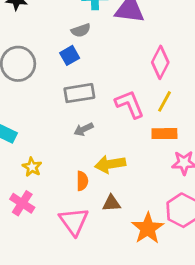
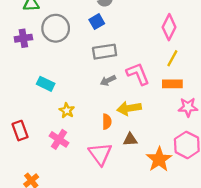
pink L-shape: (130, 104) -> (138, 74), moved

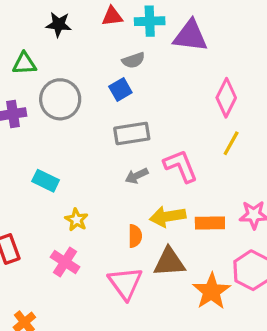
orange rectangle: (172, 84) -> (210, 223), moved
brown triangle: (130, 139) -> (169, 262), size x1.5

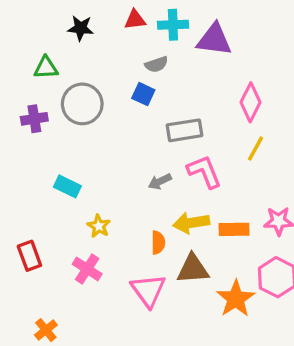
blue square: (120, 90) -> (143, 94), turned -35
gray rectangle: (132, 133) -> (185, 130), moved

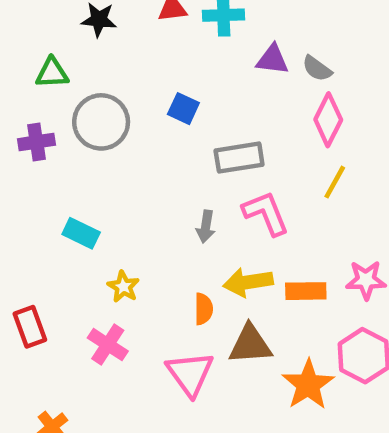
purple triangle: (214, 40) -> (272, 60), moved, size x0.7
gray semicircle: (156, 64) -> (317, 69), moved, turned 55
gray arrow: (160, 182) -> (206, 227), turned -55

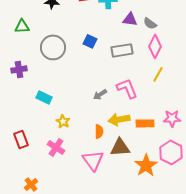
green triangle: (52, 73) -> (22, 26), moved
purple cross: (37, 142) -> (19, 69), moved
gray rectangle: (239, 158) -> (122, 50), moved
gray arrow: (206, 227) -> (100, 94), turned 48

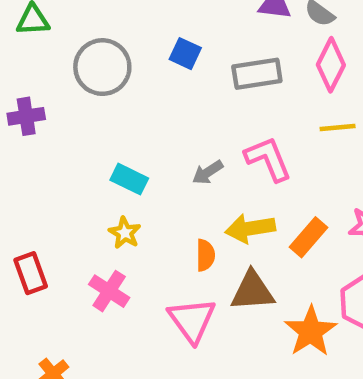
yellow line: (158, 74) -> (338, 128), turned 56
cyan rectangle: (44, 97) -> (129, 179), moved
orange rectangle: (145, 123) -> (308, 237), turned -48

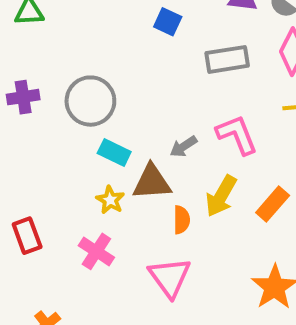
blue square: (185, 54) -> (168, 22), moved
gray circle: (102, 67) -> (90, 101), moved
yellow arrow: (250, 228) -> (221, 196), turned -51
brown triangle: (252, 291) -> (152, 182), moved

